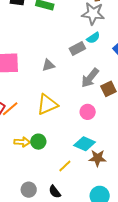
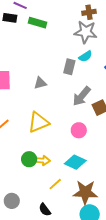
gray rectangle: (77, 49) -> (69, 67), turned -49
yellow arrow: (22, 142) -> (42, 160), moved
brown star: (97, 158) -> (85, 192), moved, size x1.4
gray circle: (29, 190) -> (12, 201), moved

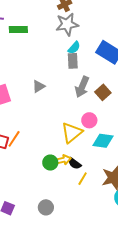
gray rectangle: (69, 67) -> (73, 61), moved
yellow triangle: (39, 122) -> (72, 133), moved
cyan diamond: (75, 162) -> (103, 141), moved
black semicircle: (45, 210) -> (75, 163), moved

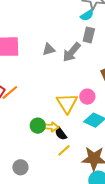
cyan semicircle: (74, 48) -> (87, 15), moved
gray arrow: (82, 87) -> (72, 52), moved
yellow triangle: (72, 133) -> (67, 103), turned -40

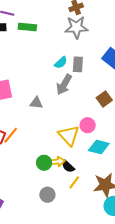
cyan semicircle: (87, 15) -> (61, 63), moved
gray triangle: (49, 49) -> (36, 103), moved, turned 32
gray circle: (20, 167) -> (47, 195), moved

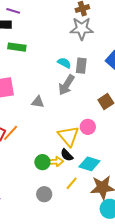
green rectangle: (27, 27) -> (17, 47), moved
cyan semicircle: (61, 63) -> (64, 63), turned -112
cyan diamond: (99, 147) -> (89, 164), moved
black semicircle: (68, 166) -> (67, 155), moved

